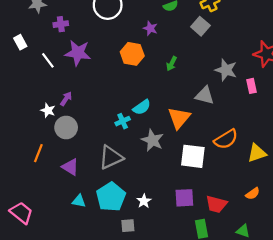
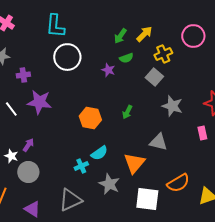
purple star: (150, 28) -> (108, 70), moved
orange hexagon: (132, 54) -> (90, 118), moved
gray star: (226, 70) -> (172, 106), moved

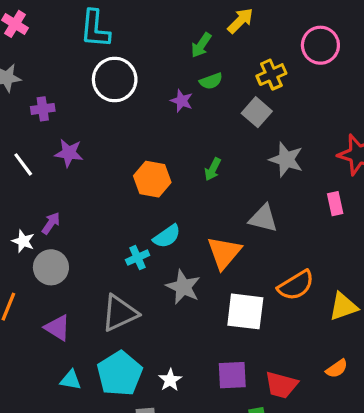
yellow arrow: (144, 34) -> (240, 21), moved
purple star: (39, 102) -> (69, 153), size x0.7

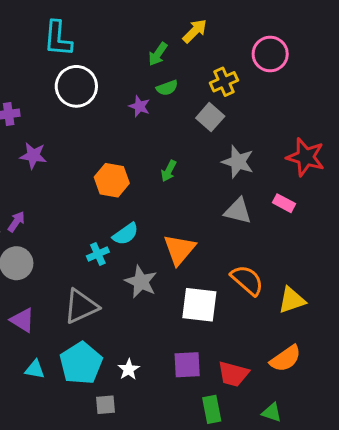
pink rectangle: (335, 204) -> (284, 203), turned -50
gray triangle: (263, 218) -> (238, 211), moved
orange semicircle: (296, 285) -> (247, 280), turned -108
orange semicircle: (337, 369) -> (286, 359), size x1.5

